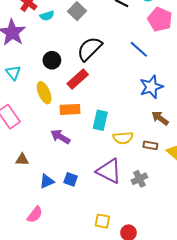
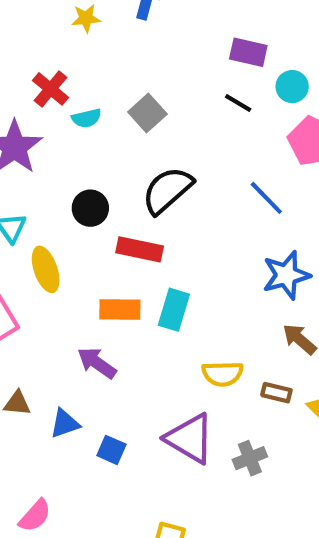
red rectangle: (78, 79) -> (140, 249), turned 50
yellow ellipse: (44, 93) -> (46, 269), moved
cyan rectangle: (100, 120) -> (174, 310), moved
blue triangle: (47, 181) -> (65, 424), moved

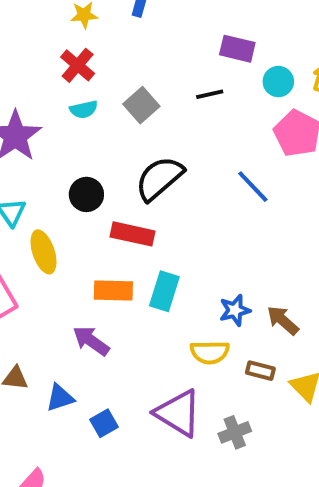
red cross: (50, 89) -> (78, 65), moved
black line: (238, 103) -> (210, 94), moved, turned -44
blue star: (286, 275) -> (235, 310), moved, size x0.7
blue square: (111, 450) -> (104, 423), turned 36

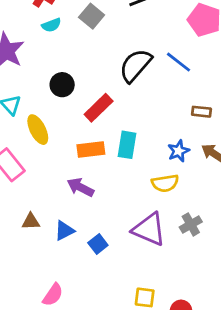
black semicircle: (159, 178) -> (135, 65), moved
red rectangle: (133, 234) -> (99, 108), turned -48
brown rectangle: (260, 371) -> (202, 112), moved
gray cross: (235, 432) -> (191, 224), moved

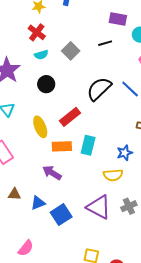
black circle: (62, 85) -> (46, 84), moved
yellow ellipse: (38, 130) -> (40, 127), moved
blue square: (98, 244) -> (61, 215), size x1.5

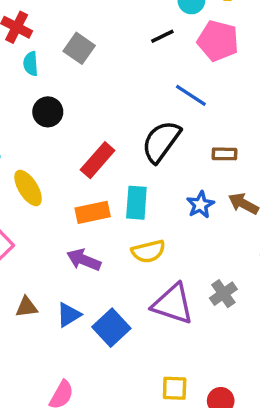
black line: (105, 43) -> (162, 36), moved
cyan semicircle: (41, 55) -> (31, 64), turned 112
black semicircle: (99, 89) -> (161, 142), moved
yellow ellipse: (40, 127) -> (28, 188), moved
yellow semicircle: (113, 175) -> (148, 251), moved

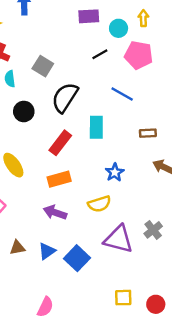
black semicircle: (161, 142) -> (65, 97), moved
cyan rectangle: (136, 203) -> (96, 127), moved
blue star: (200, 205) -> (115, 172), moved

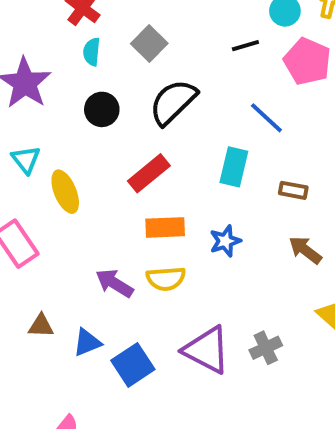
cyan rectangle: (96, 127) -> (234, 167), moved
orange rectangle: (59, 179) -> (165, 227), moved
yellow semicircle: (99, 204) -> (166, 279), moved

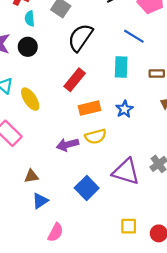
black circle: (102, 109) -> (28, 47), moved
purple arrow: (114, 283) -> (68, 145), turned -35
blue triangle: (87, 342) -> (40, 201), moved

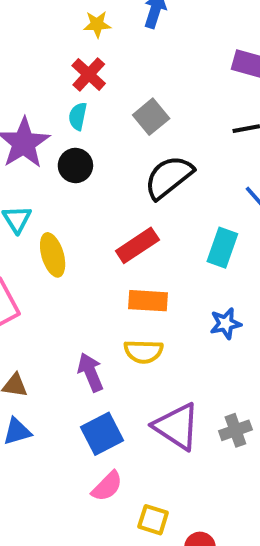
cyan semicircle: (30, 19) -> (78, 116), moved
blue star: (124, 109) -> (226, 324), moved
purple arrow: (68, 145) -> (90, 372), moved, turned 65
pink semicircle: (56, 232) -> (107, 486), moved

